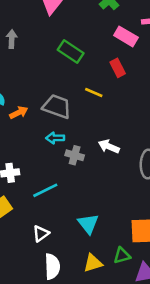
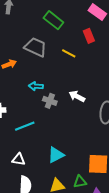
gray trapezoid: (57, 106) -> (35, 47), moved
cyan triangle: (88, 224) -> (56, 155), turned 36
white triangle: (41, 234) -> (19, 159), turned 40

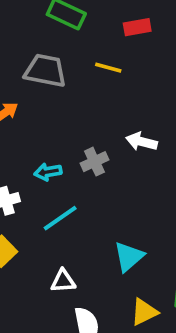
red rectangle: (89, 36) -> (137, 27), turned -64
cyan arrow: (36, 86) -> (48, 172), moved
gray cross: (50, 101) -> (94, 162), turned -32

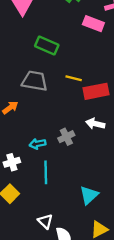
red rectangle: (137, 27) -> (96, 91), moved, size x1.5
cyan line: (60, 218) -> (46, 172), turned -55
white triangle: (63, 281) -> (45, 221), moved, turned 49

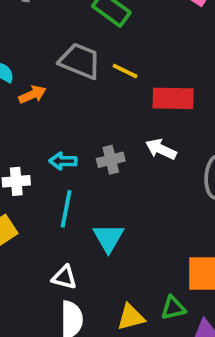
yellow line: (74, 78) -> (125, 71), moved
cyan triangle: (89, 195) -> (108, 238), moved, turned -30
white triangle: (45, 221) -> (64, 277), moved, turned -42

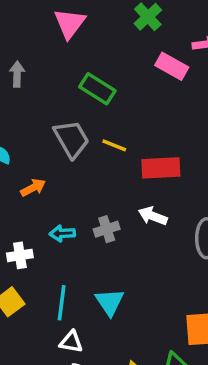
gray trapezoid: (80, 61) -> (71, 139), turned 42
orange arrow: (32, 95) -> (33, 188), moved
cyan line: (66, 209) -> (62, 303), moved

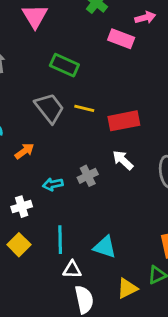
white arrow: (153, 216) -> (123, 160), turned 30
cyan triangle: (110, 302) -> (105, 247), moved, turned -30

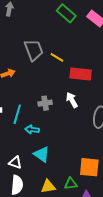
green rectangle: (64, 65) -> (66, 13), moved
cyan arrow: (53, 184) -> (32, 130), moved
cyan line: (60, 240) -> (17, 114), moved

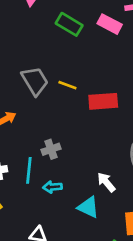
white arrow: (72, 100) -> (106, 182), moved
gray cross: (45, 103) -> (51, 149), moved
cyan triangle: (42, 154) -> (88, 207), moved

